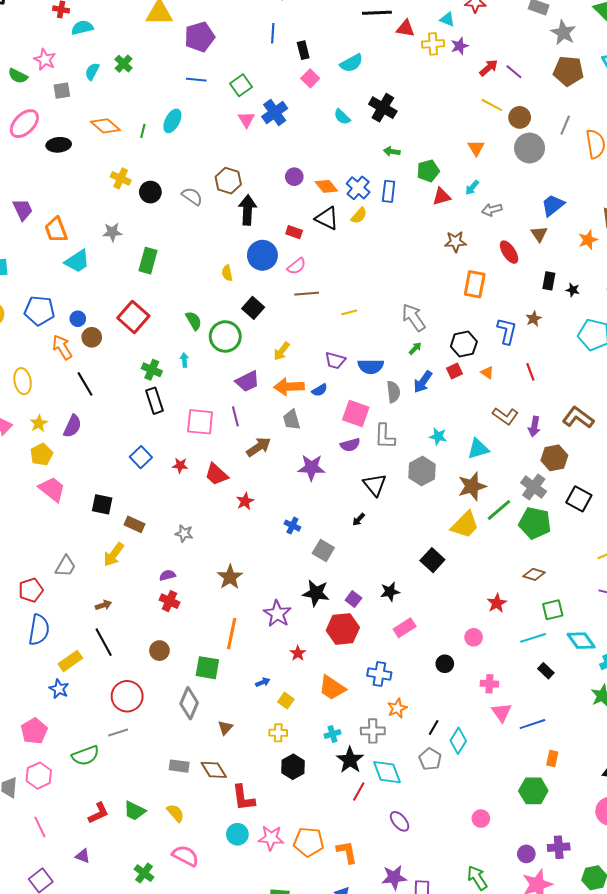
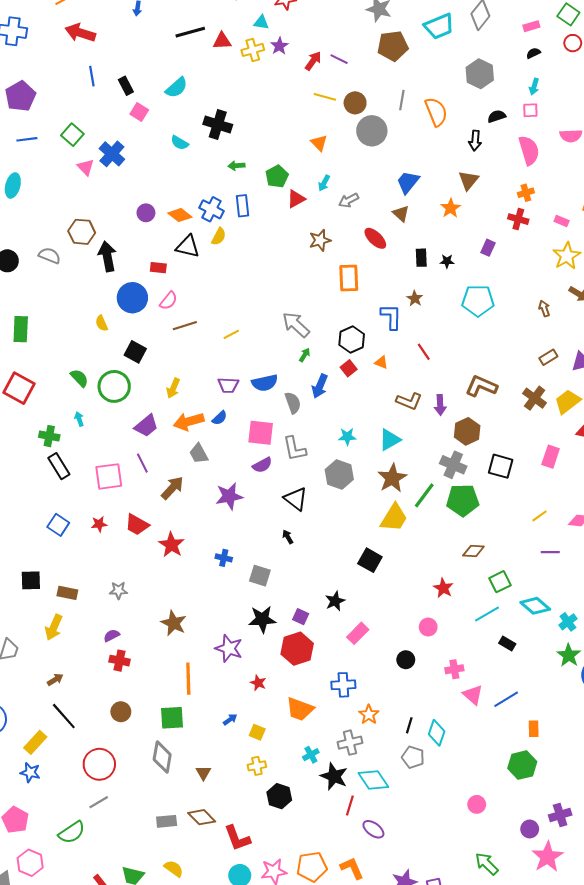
red star: (245, 501) -> (171, 545), size x1.4
black arrow: (359, 519) -> (288, 537), turned 120
purple ellipse: (400, 821) -> (373, 829), moved

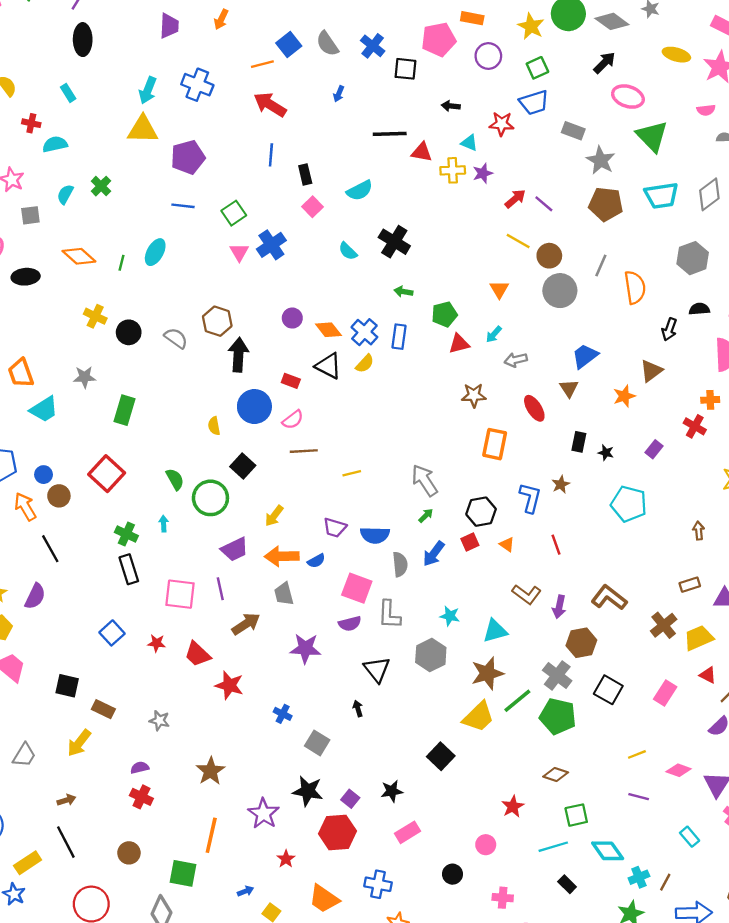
red star: (171, 545) -> (229, 685), turned -30

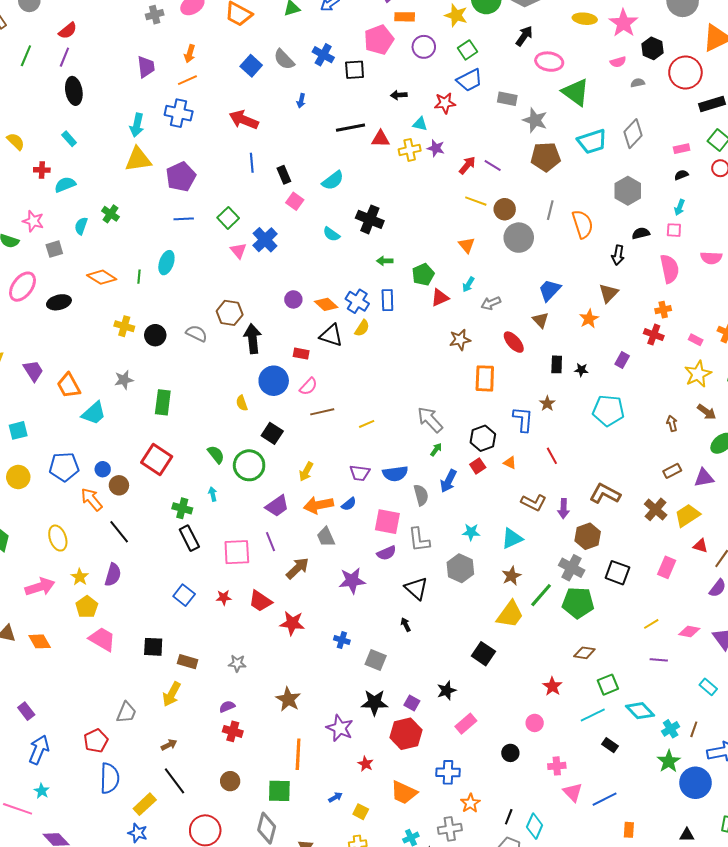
orange line: (262, 64) -> (187, 80), moved
purple star: (483, 173) -> (436, 148), turned -30
brown star: (487, 673) -> (511, 576), size x0.7

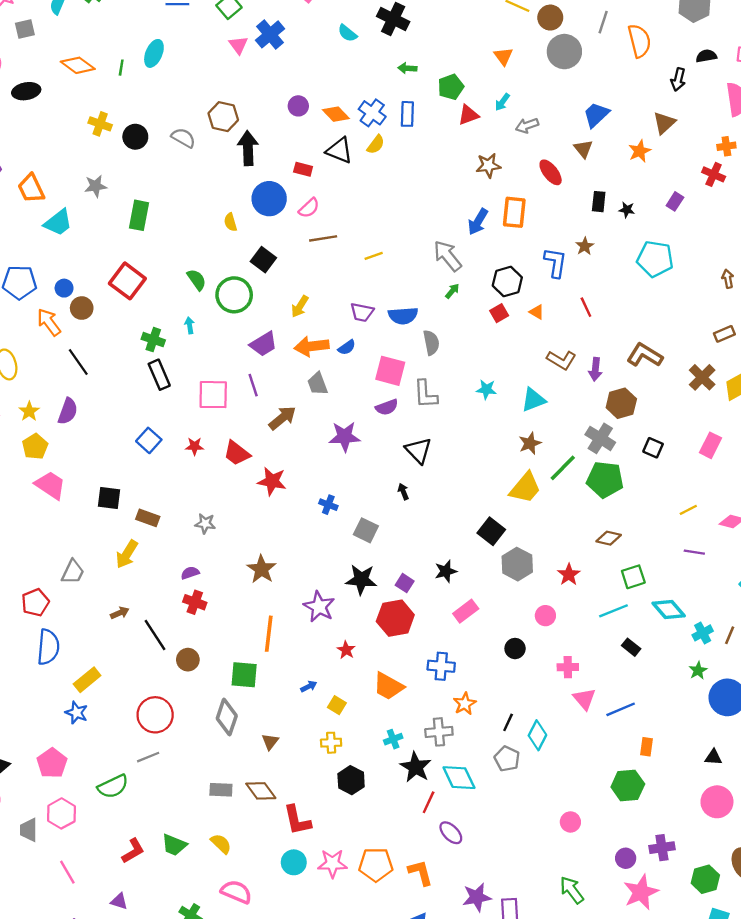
blue arrow: (448, 481) -> (478, 222), moved
gray hexagon: (460, 568) -> (517, 564), moved
black square: (617, 573) -> (653, 448), size x0.7
green star: (669, 761) -> (698, 670), size x0.7
black line: (174, 781) -> (155, 635), moved

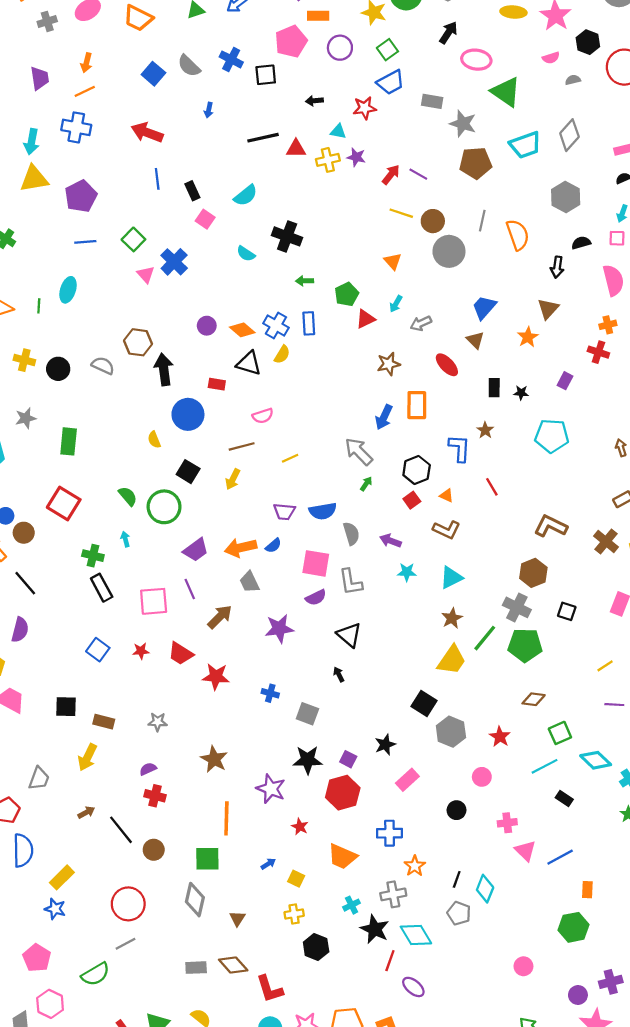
pink semicircle: (309, 208) -> (263, 416), moved, turned 30
yellow arrow: (300, 306) -> (233, 479), moved
brown L-shape: (561, 360) -> (447, 530), moved
purple arrow: (595, 369) -> (391, 541), moved, turned 110

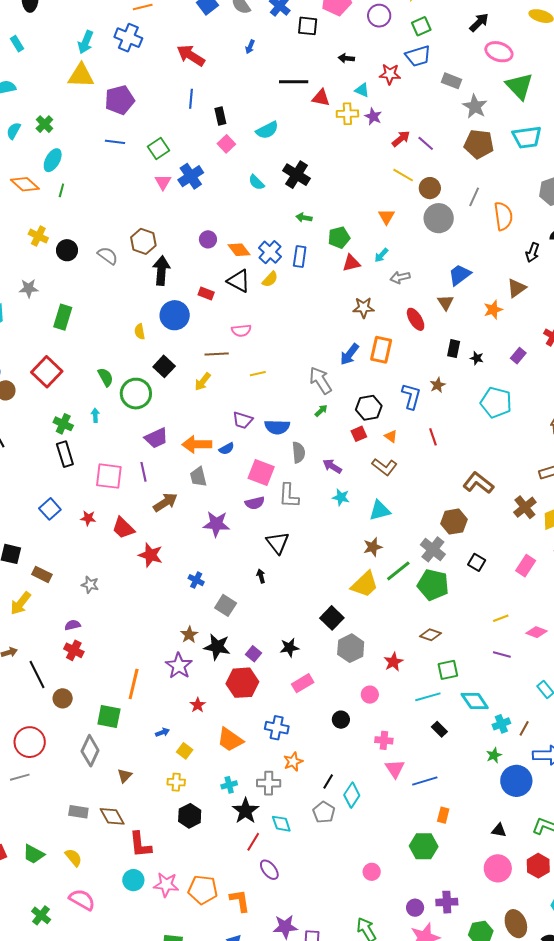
cyan ellipse: (68, 290) -> (53, 160), moved
brown star: (214, 759) -> (189, 635), moved, size x0.7
cyan diamond: (416, 935) -> (281, 824), size x0.7

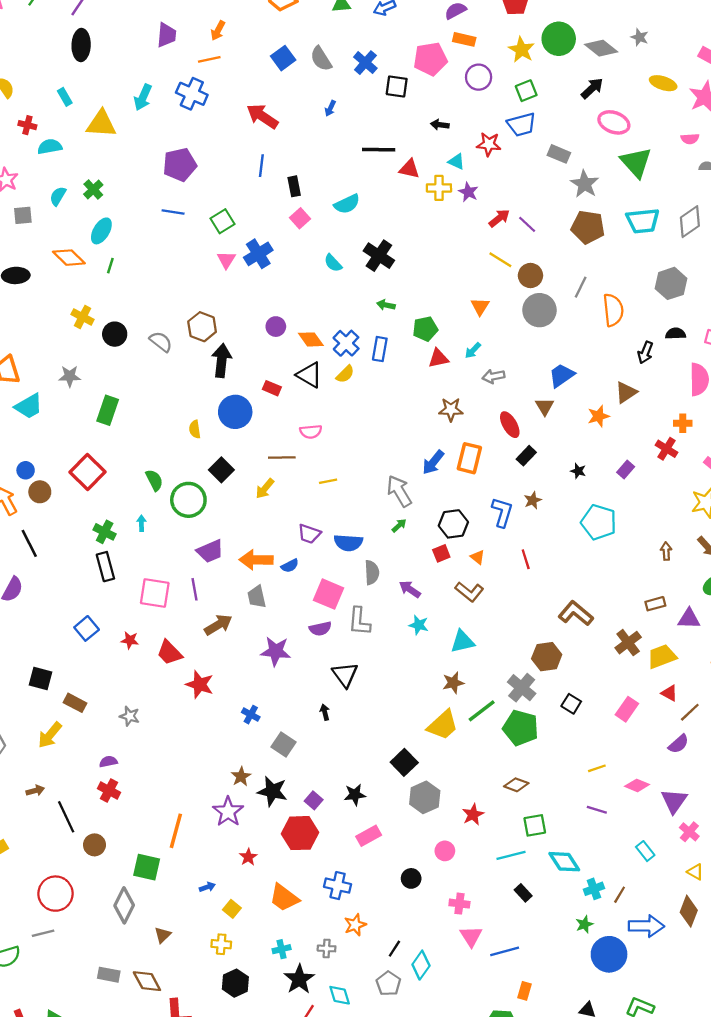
yellow triangle: (81, 76) -> (101, 124), moved
black rectangle: (454, 349) -> (526, 456), moved, turned 30
gray cross: (269, 783) -> (327, 948), size x0.7

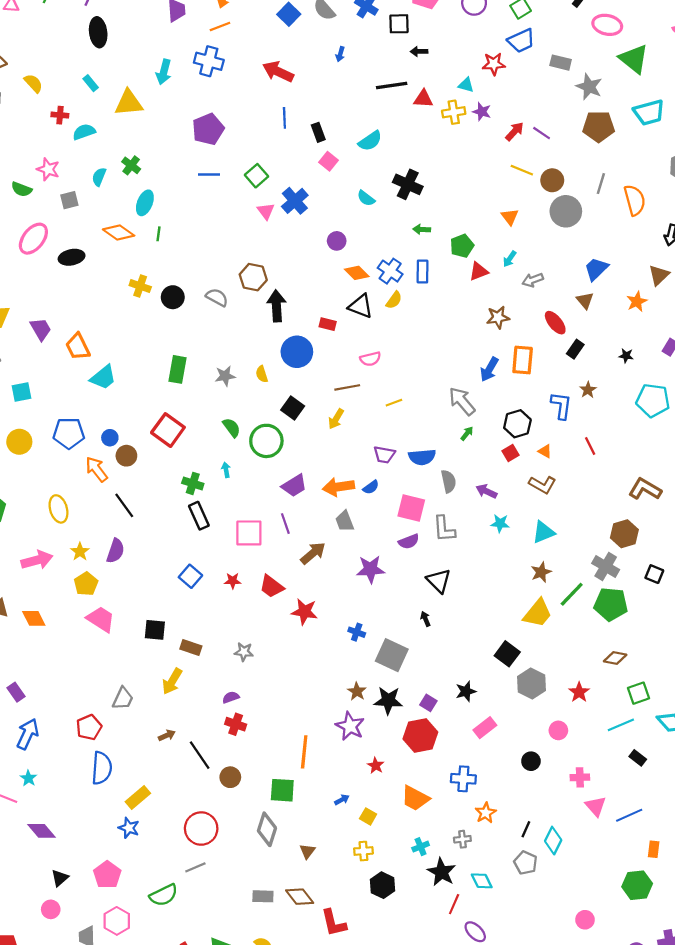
black arrow: (440, 125) -> (419, 51), moved
purple circle: (276, 327) -> (337, 241), moved
gray star: (70, 376) -> (225, 376), moved
gray square: (283, 744) -> (392, 655), size x1.4

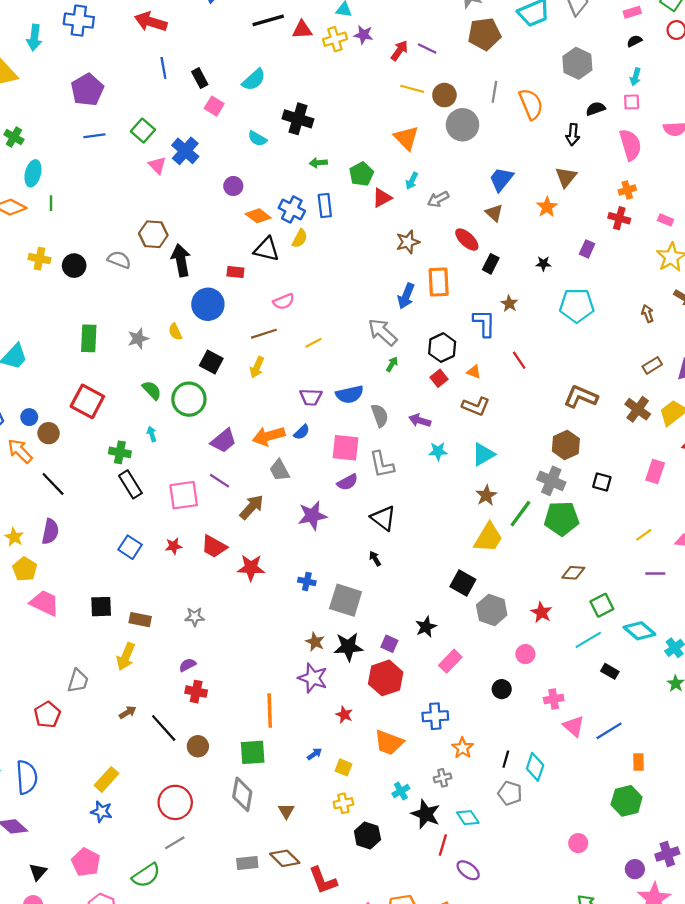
orange triangle: (510, 217) -> (406, 138), size x1.4
purple line: (285, 524) -> (220, 481), turned -30
blue semicircle: (102, 768) -> (27, 777), moved

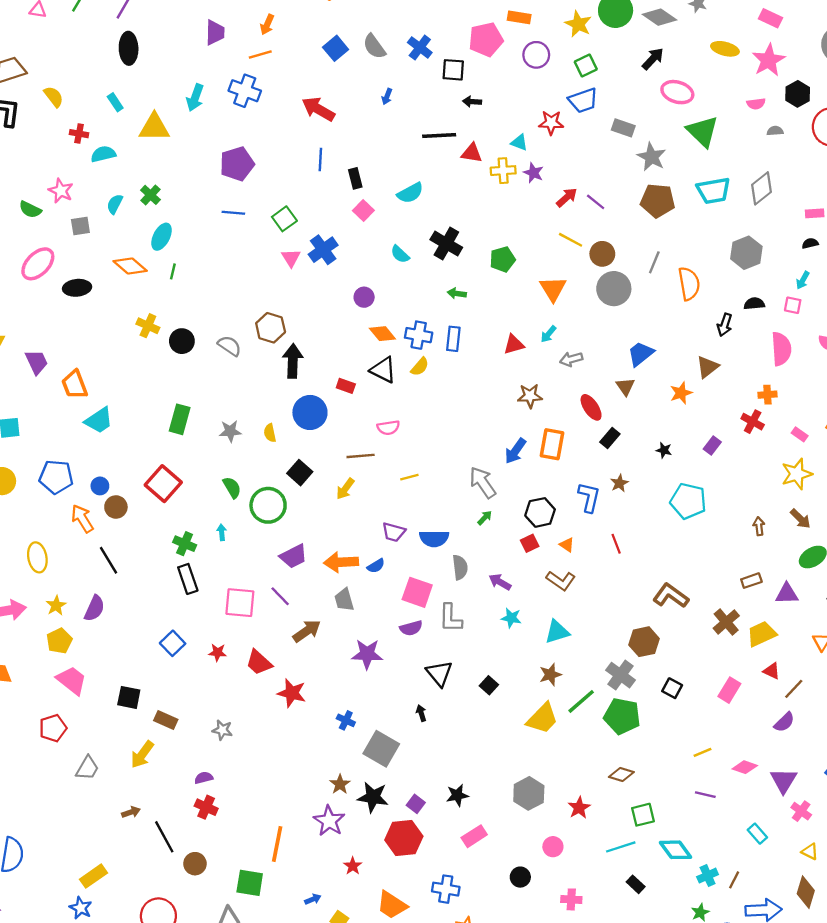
green pentagon: (361, 174) -> (503, 259), moved
blue cross: (292, 209) -> (419, 335), turned -30
black square: (463, 583) -> (489, 685), moved, size x0.7
red pentagon: (47, 715) -> (53, 728), moved

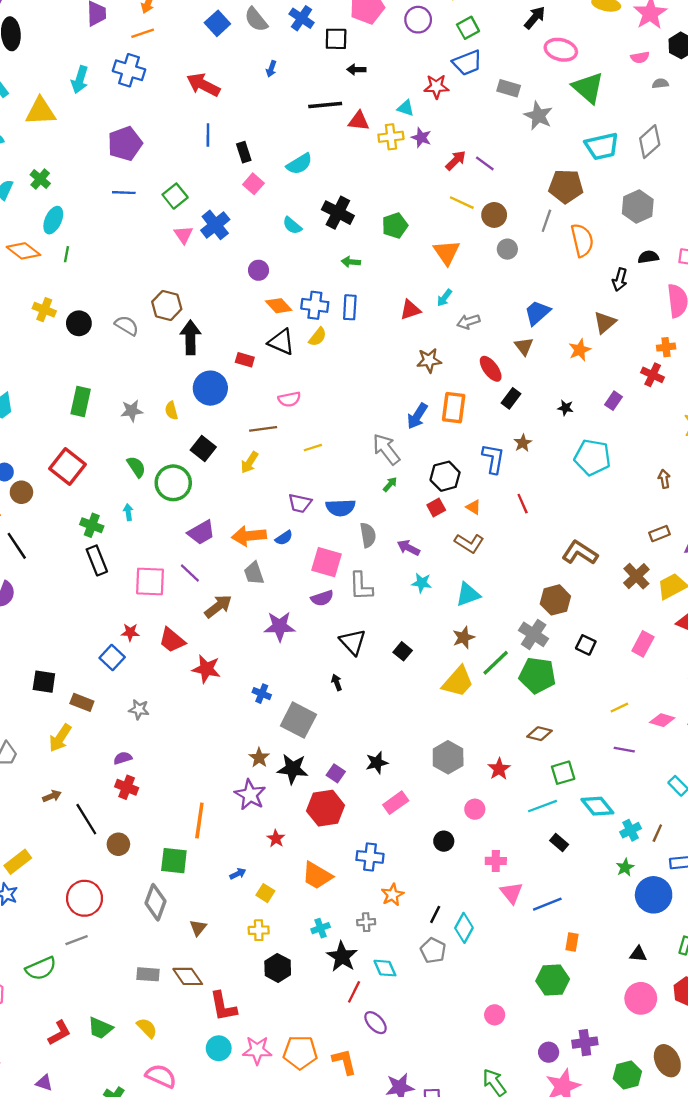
brown pentagon: (658, 201) -> (566, 186), moved
gray circle: (614, 289) -> (507, 249), size x0.6
blue square: (173, 643) -> (112, 658), moved

